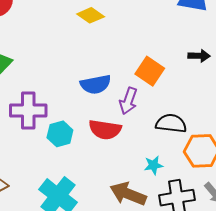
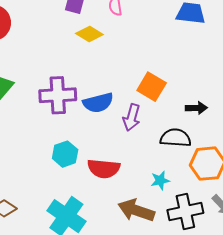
black arrow: (199, 56) -> (196, 108), moved
purple cross: (28, 110) -> (58, 95), moved
red semicircle: (105, 130) -> (104, 169), moved

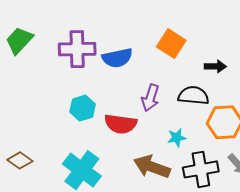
purple arrow: (132, 117) -> (150, 98), moved

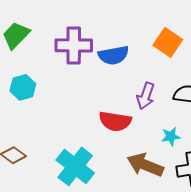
cyan hexagon: (83, 108) -> (23, 87), moved

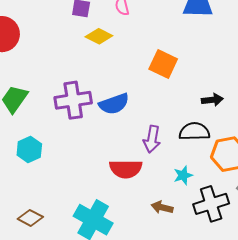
orange square: (168, 42) -> (163, 64), moved
brown arrow: (145, 165) -> (162, 207), size x0.6

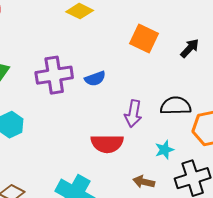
black arrow: (212, 100) -> (190, 48), moved, turned -40
blue semicircle: (114, 104) -> (95, 79), size x0.7

